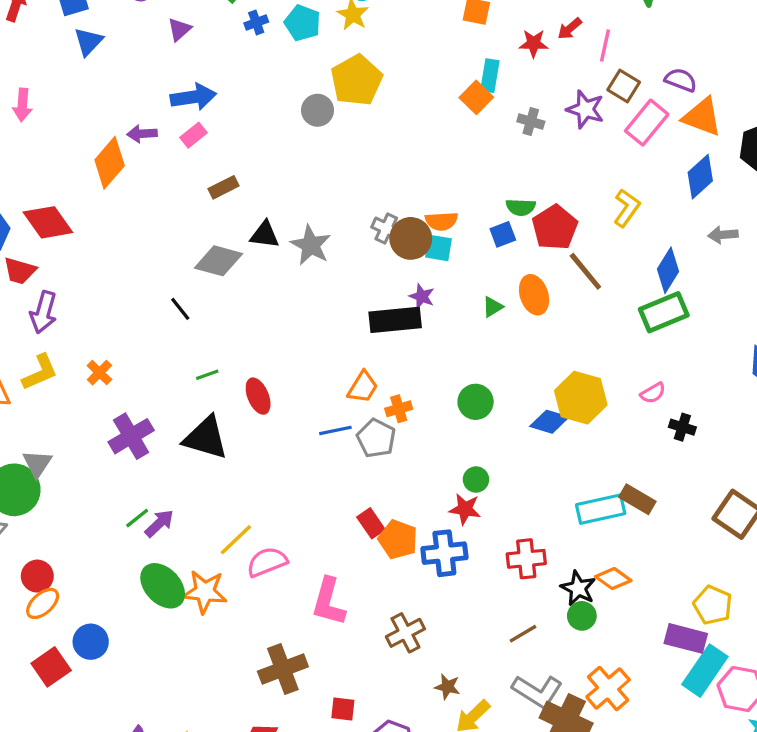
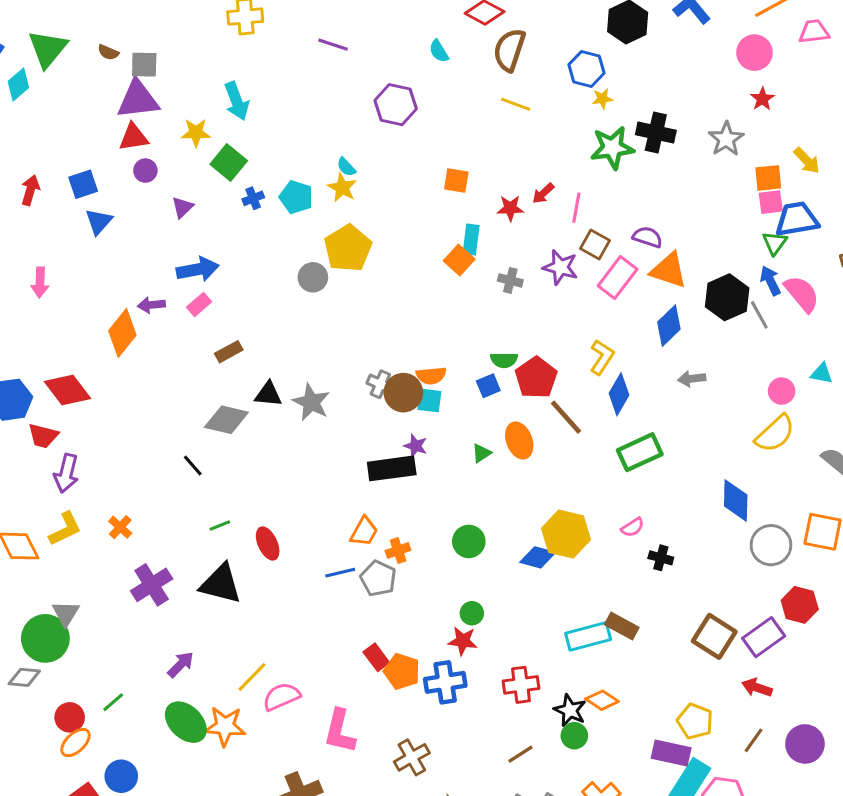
blue diamond: (668, 270) -> (619, 394), moved
green line: (137, 518) -> (113, 702), moved

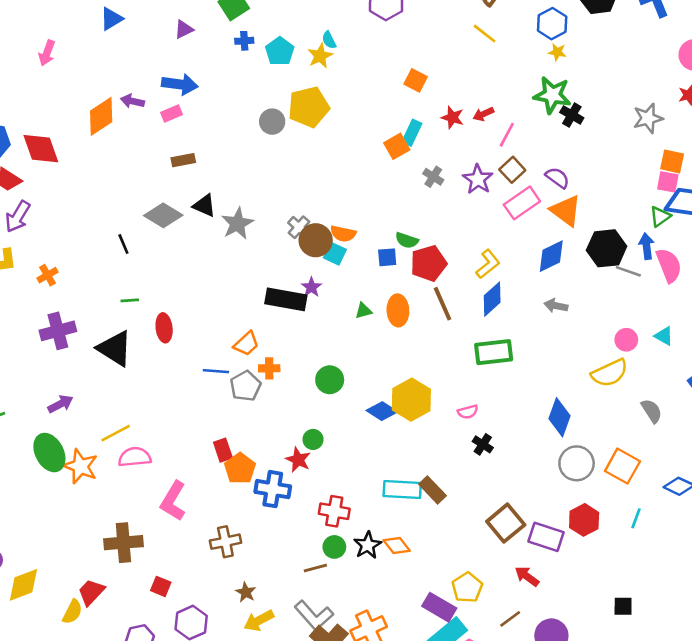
black cross: (656, 133) -> (572, 115), moved, size x0.7
gray line: (759, 315) -> (628, 271), turned -60
purple rectangle: (764, 637) -> (546, 537), turned 36
green circle: (574, 736) -> (334, 547), moved

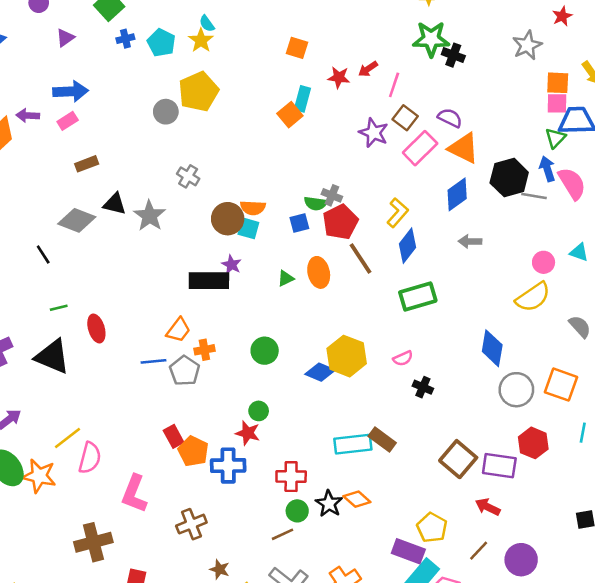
gray cross: (433, 177) -> (332, 195), moved
gray cross: (299, 227) -> (188, 176), moved
pink semicircle: (135, 457) -> (90, 458), turned 120

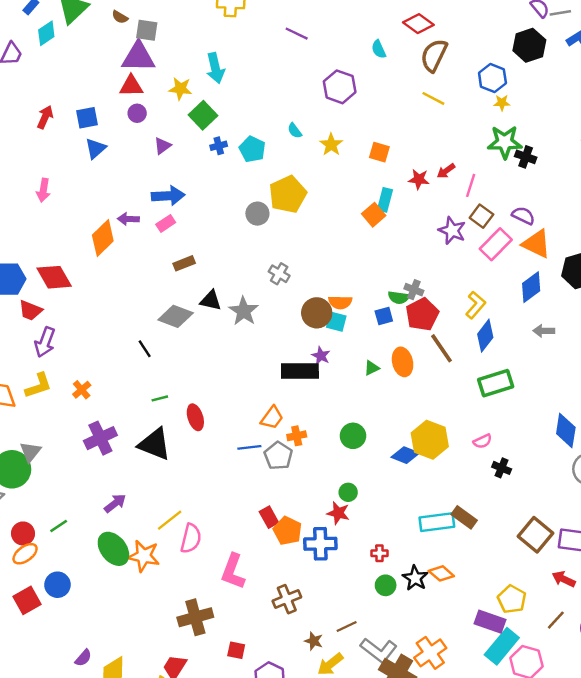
yellow star: (201, 40) -> (331, 145), moved
red cross: (291, 477) -> (379, 553), size x0.6
brown line: (283, 534) -> (347, 626), moved

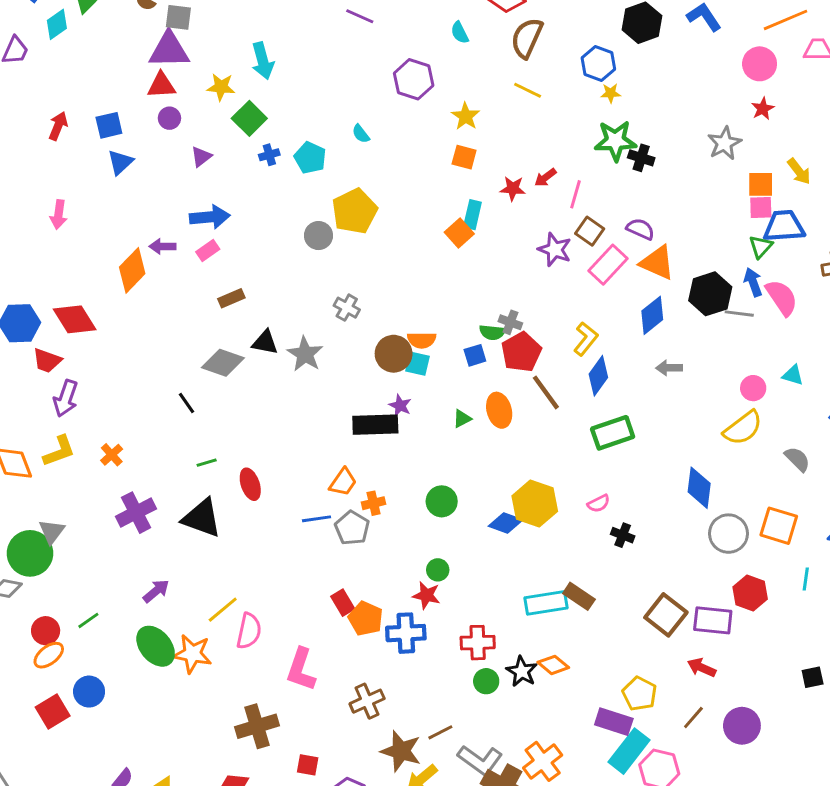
yellow star: (331, 145) -> (466, 116), moved
red cross: (379, 553) -> (478, 643), size x1.6
brown star: (314, 641) -> (401, 751), size x1.8

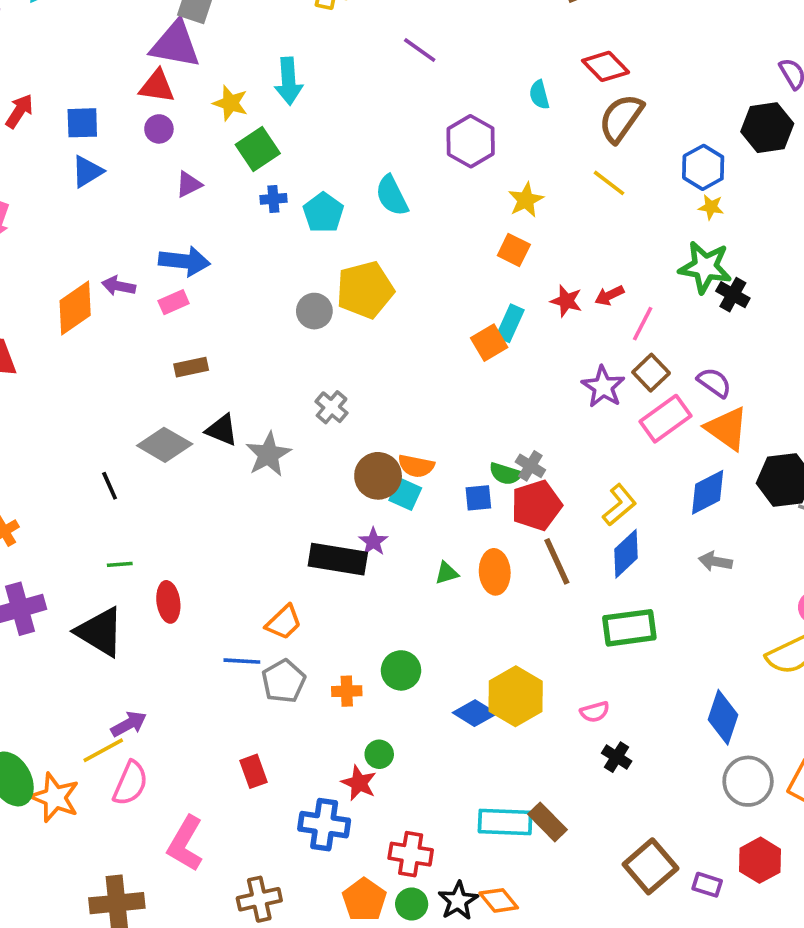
cyan semicircle: (361, 134) -> (392, 196), size x1.6
orange cross: (374, 503) -> (347, 691), moved
purple arrow: (156, 591) -> (129, 724), moved
orange pentagon: (366, 618) -> (364, 900), moved
purple rectangle: (713, 620) -> (707, 885), size x0.6

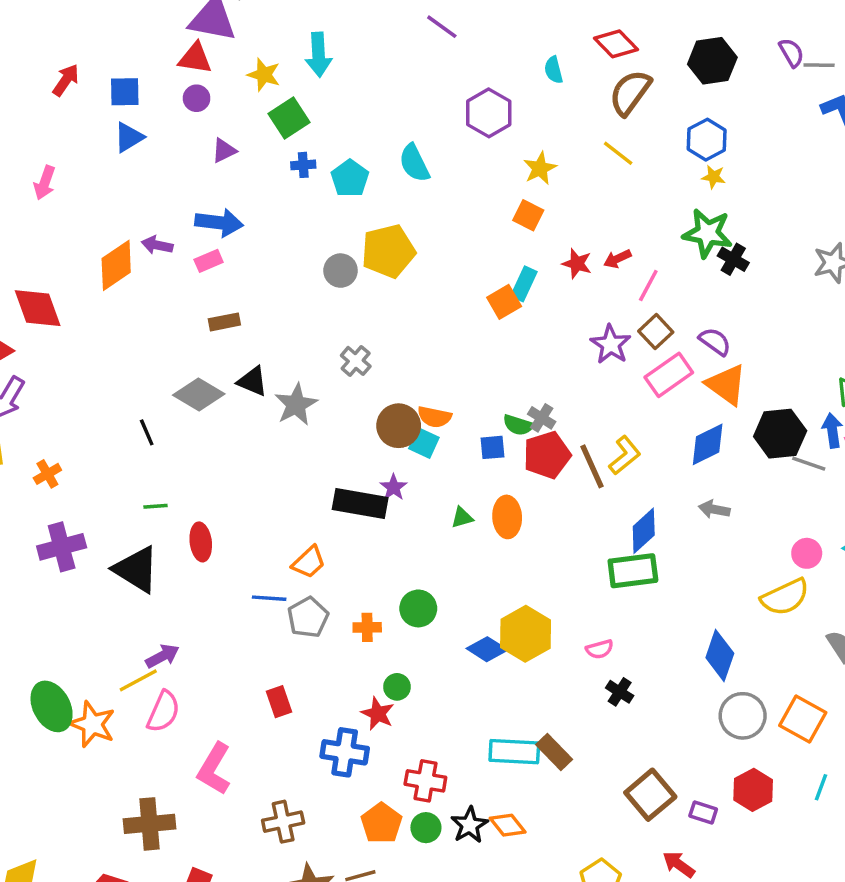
black hexagon: (767, 128) -> (712, 61), moved
blue diamond: (626, 554) -> (644, 531), moved
brown line: (557, 561) -> (592, 466), moved

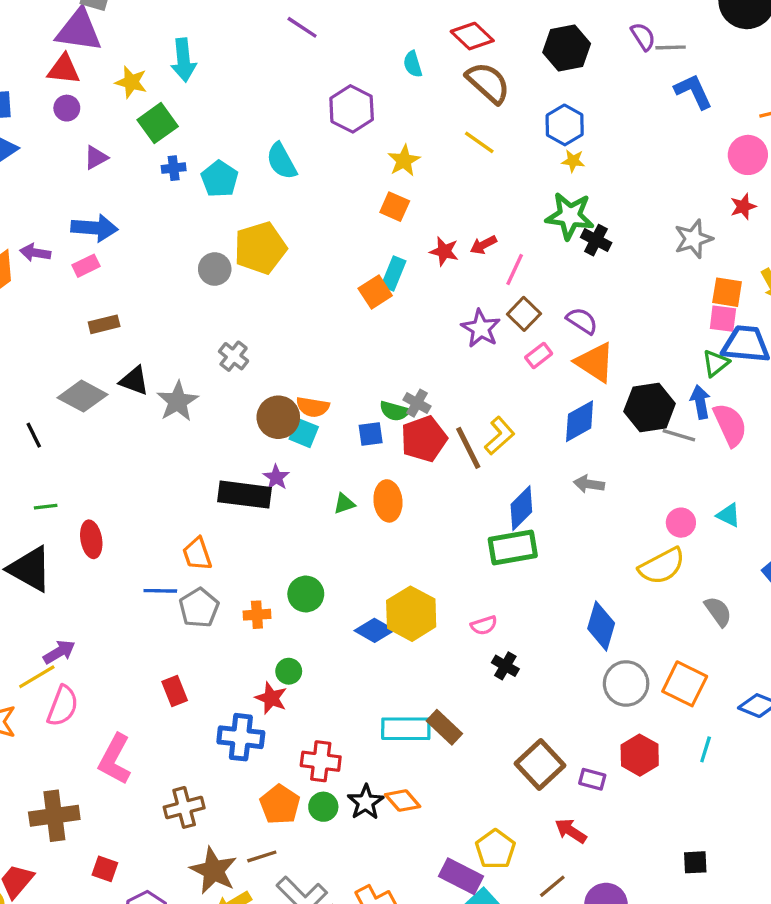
brown semicircle: (630, 93) -> (488, 83), turned 99
pink rectangle: (669, 375) -> (539, 355), size x0.6
orange trapezoid: (309, 562) -> (197, 554), turned 117

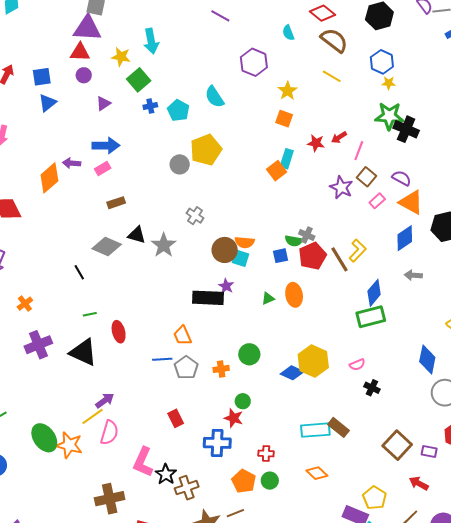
black cross: (596, 240) -> (406, 129), size x1.4
red cross: (321, 761) -> (266, 454), size x0.7
black star: (366, 802) -> (166, 474), moved

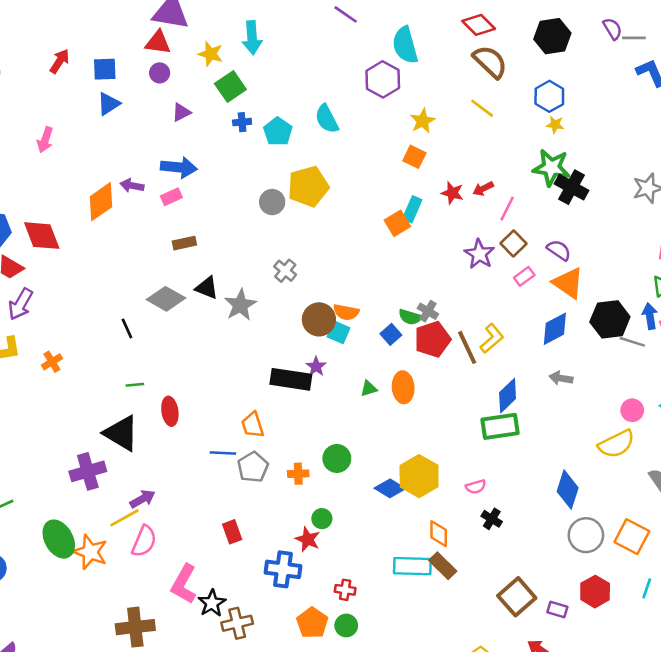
cyan semicircle: (288, 33) -> (405, 45), moved, size x1.8
blue square: (281, 256) -> (391, 334), turned -35
purple cross: (38, 345) -> (88, 471), moved
orange diamond: (317, 473) -> (439, 534), moved, turned 40

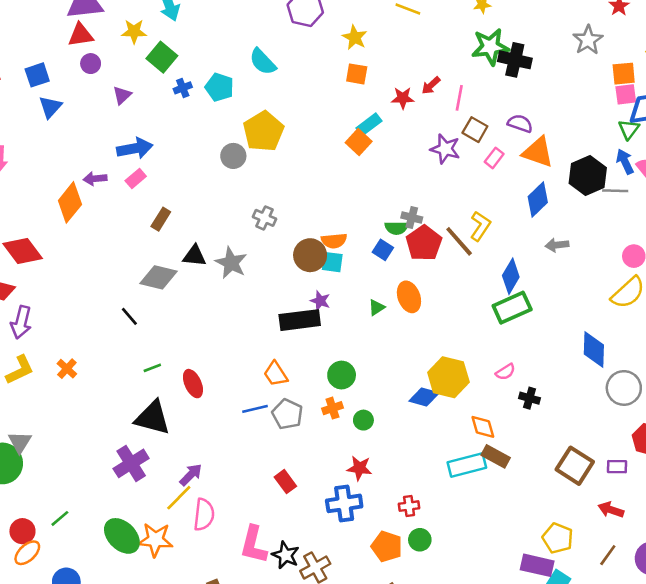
cyan rectangle: (412, 209) -> (369, 125), turned 45
brown rectangle: (184, 243) -> (161, 219), turned -30
green circle: (337, 458) -> (342, 375), moved
green circle: (322, 519) -> (363, 420), moved

